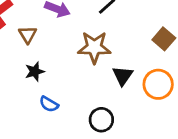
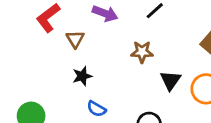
brown star: (94, 47) -> (142, 52), size x0.7

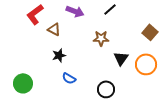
brown triangle: (75, 39) -> (54, 29), turned -32

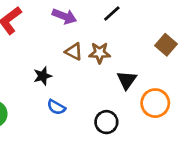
brown triangle: (54, 29) -> (74, 52), moved
orange circle: (146, 64) -> (155, 103), moved

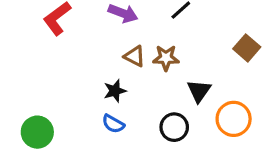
black star: (43, 76) -> (115, 91), moved
black circle: (106, 122) -> (174, 127), moved

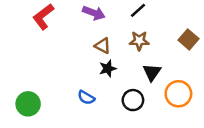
brown star: (166, 58) -> (139, 41), moved
black star: (115, 91) -> (108, 68), moved

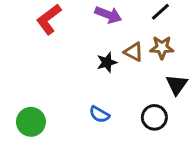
brown triangle: (103, 46) -> (134, 52), moved
black star: (108, 68) -> (107, 62), moved

